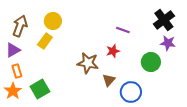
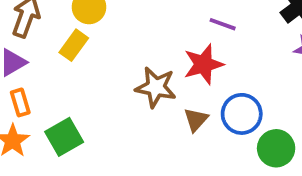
red star: (113, 51) -> (204, 64), size x1.5
green circle: (151, 62) -> (276, 148), moved
blue circle: (131, 92) -> (242, 114), moved

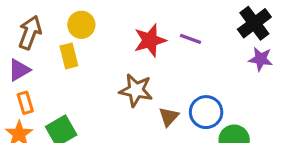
yellow rectangle: (74, 45) -> (69, 56), turned -50
red star: (204, 64) -> (150, 40), moved

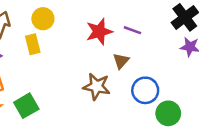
brown star: (136, 90) -> (97, 86), moved
brown triangle: (169, 117) -> (121, 61), moved

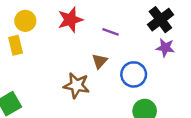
red star: (99, 32) -> (70, 20), moved
blue circle: (145, 90) -> (134, 74), moved

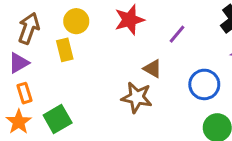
purple line: (111, 32) -> (177, 34), turned -70
brown triangle: (100, 61) -> (152, 69), moved, turned -42

